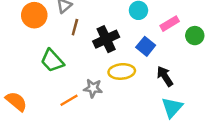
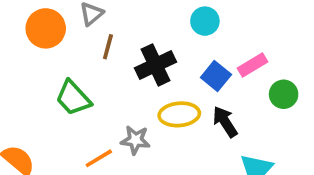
pink rectangle: (170, 24) -> (252, 65), moved
green circle: (195, 36) -> (284, 94), moved
black arrow: (165, 76) -> (225, 122), moved

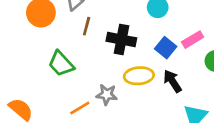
black cross: (155, 65) -> (121, 40), turned 36

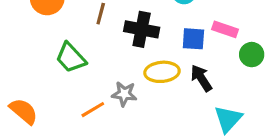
pink rectangle: (193, 40) -> (225, 29), turned 50
blue square: (166, 48) -> (193, 39), turned -35

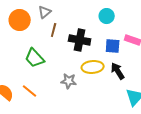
orange line: (93, 110) -> (30, 91), moved, turned 70

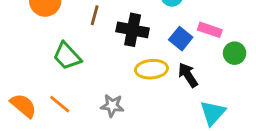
blue square: (113, 46) -> (181, 39), turned 35
gray star: (69, 81) -> (112, 106), moved

